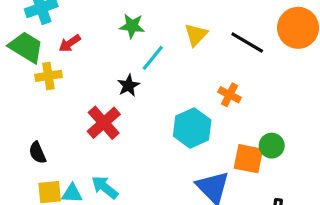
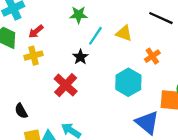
yellow triangle: (196, 35) -> (124, 33), moved, turned -48
yellow cross: (48, 76) -> (34, 56), moved
orange cross: (230, 95) -> (152, 56), turned 35

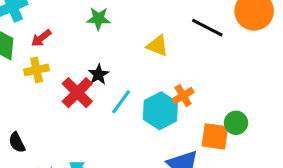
cyan line: (95, 36) -> (121, 102), moved
orange cross: (152, 56) -> (183, 96), moved
red cross: (66, 85) -> (77, 93), moved

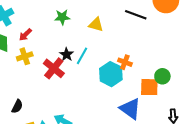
yellow triangle: (157, 46) -> (96, 25), moved
orange cross: (183, 96) -> (125, 62), turned -32
cyan line: (121, 102) -> (82, 56), moved
black semicircle: (17, 142) -> (17, 106), turned -120

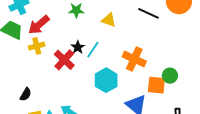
red arrow: (25, 35) -> (39, 25), size x1.6
orange cross: (125, 62) -> (134, 59), size x1.6
cyan hexagon: (111, 74) -> (106, 80), moved

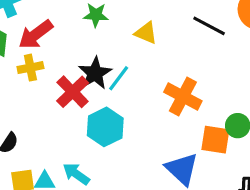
black star: (78, 47) -> (95, 73), size x1.5
cyan hexagon: (106, 80) -> (105, 127), moved

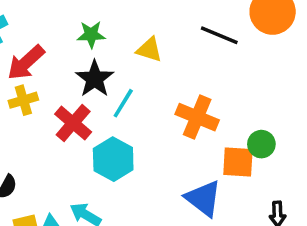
black star: (95, 73) -> (95, 79), moved

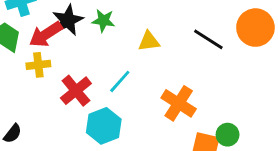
yellow triangle: (149, 50) -> (149, 41), turned -35
black star: (95, 79) -> (68, 20), moved

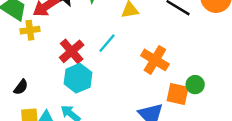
yellow cross: (38, 65) -> (30, 30), moved
cyan hexagon: (104, 126) -> (78, 78), moved

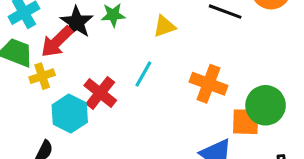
cyan hexagon: (78, 78) -> (70, 114), moved
green circle: (195, 85) -> (266, 105), size x1.6

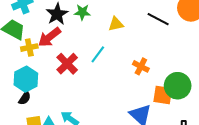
red arrow: (57, 42) -> (49, 37), moved
orange cross: (208, 84) -> (141, 66), size x0.7
cyan hexagon: (70, 114) -> (26, 79), moved

